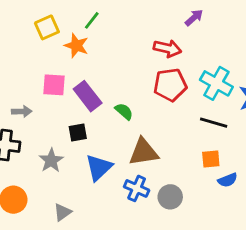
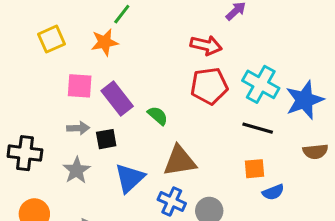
yellow square: (47, 27) -> (52, 39), moved
orange star: (76, 46) -> (105, 42), turned -30
gray arrow: (22, 111) -> (78, 128), moved

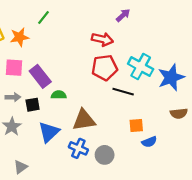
orange star: (105, 42) -> (19, 37), moved
green semicircle: (158, 116) -> (59, 95), moved, turned -40
black line: (258, 128) -> (123, 92), moved

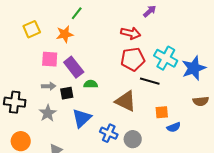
orange star: (19, 37) -> (65, 34), moved
brown triangle: (84, 120) -> (126, 101), moved, turned 35

